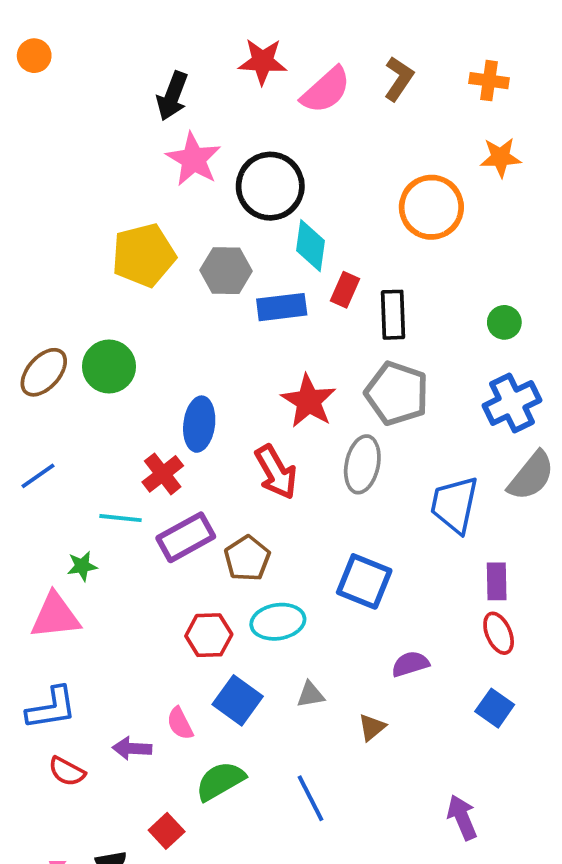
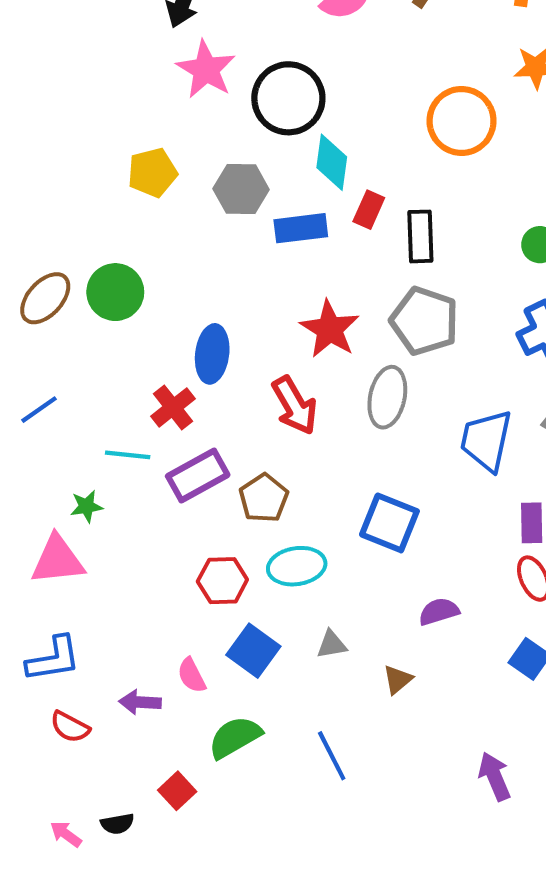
yellow pentagon: (144, 255) -> (152, 173), size x0.7

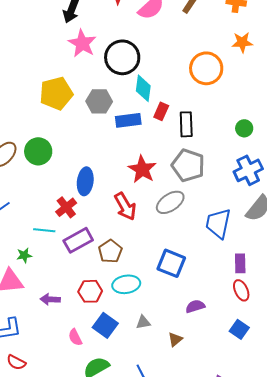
yellow pentagon: (152, 173) -> (56, 93), size x1.4
gray ellipse: (387, 397) -> (170, 202), turned 44
purple arrow: (140, 702) -> (50, 299), moved

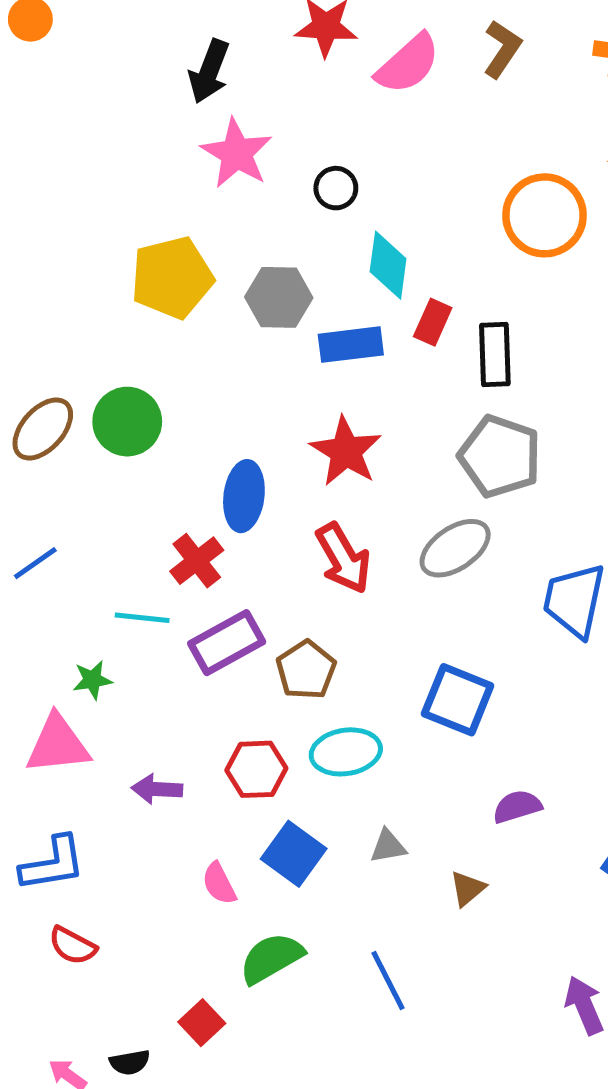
black circle: (122, 57) -> (336, 188), size x0.5
red star: (142, 169) -> (346, 451), moved

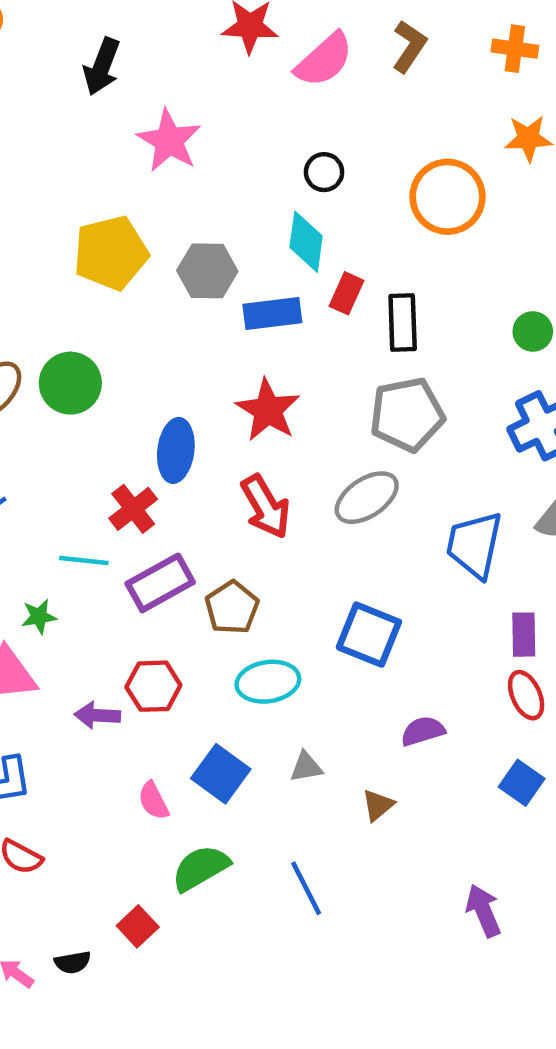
black arrow: (209, 71) -> (102, 67), moved
black circle: (336, 188) -> (324, 172), moved
gray pentagon: (500, 456) -> (407, 415), turned -30
red hexagon: (256, 769) -> (153, 686), moved

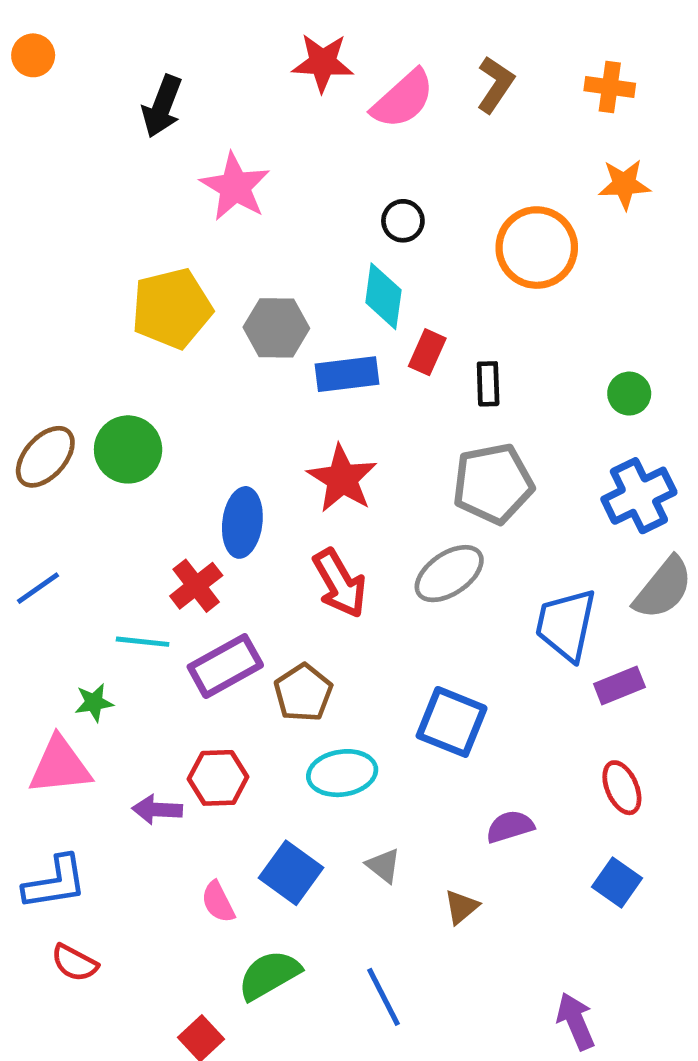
black rectangle: (403, 322) -> (488, 384), size x0.7
purple rectangle: (524, 635) -> (619, 685), moved, turned 69
gray triangle: (306, 767) -> (383, 866), turned 48

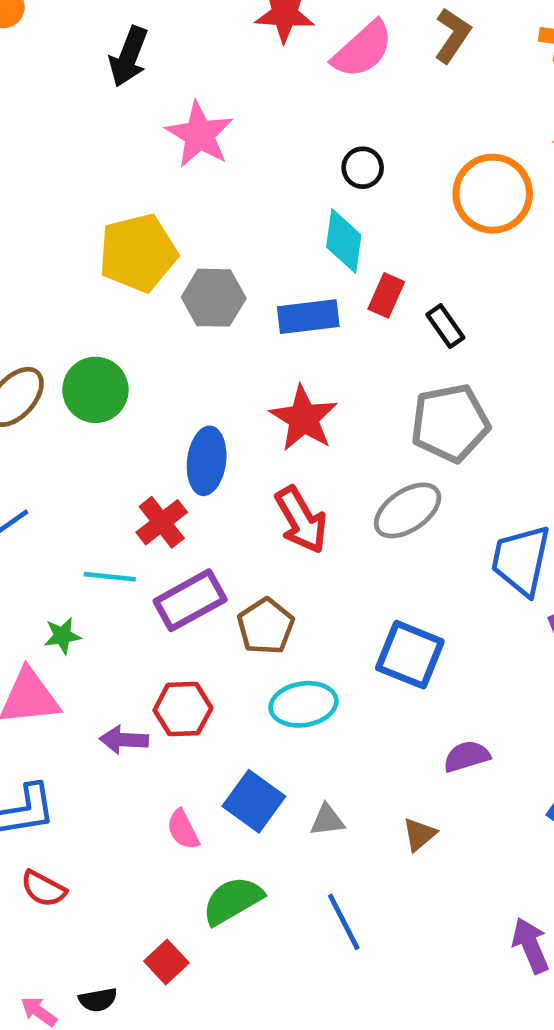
gray hexagon: (276, 328) -> (214, 298), moved
black rectangle: (488, 384) -> (445, 326), turned -33
gray triangle: (383, 866) -> (327, 820), moved, turned -45

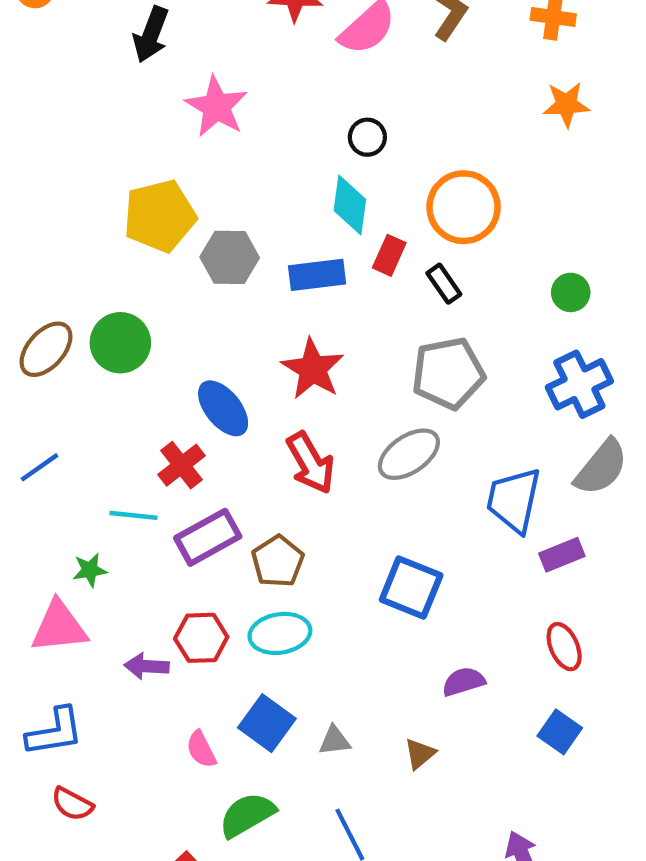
orange circle: (493, 194) -> (464, 207), moved
blue ellipse: (207, 461) -> (223, 408), turned -46
cyan ellipse: (304, 704) -> (280, 633), moved

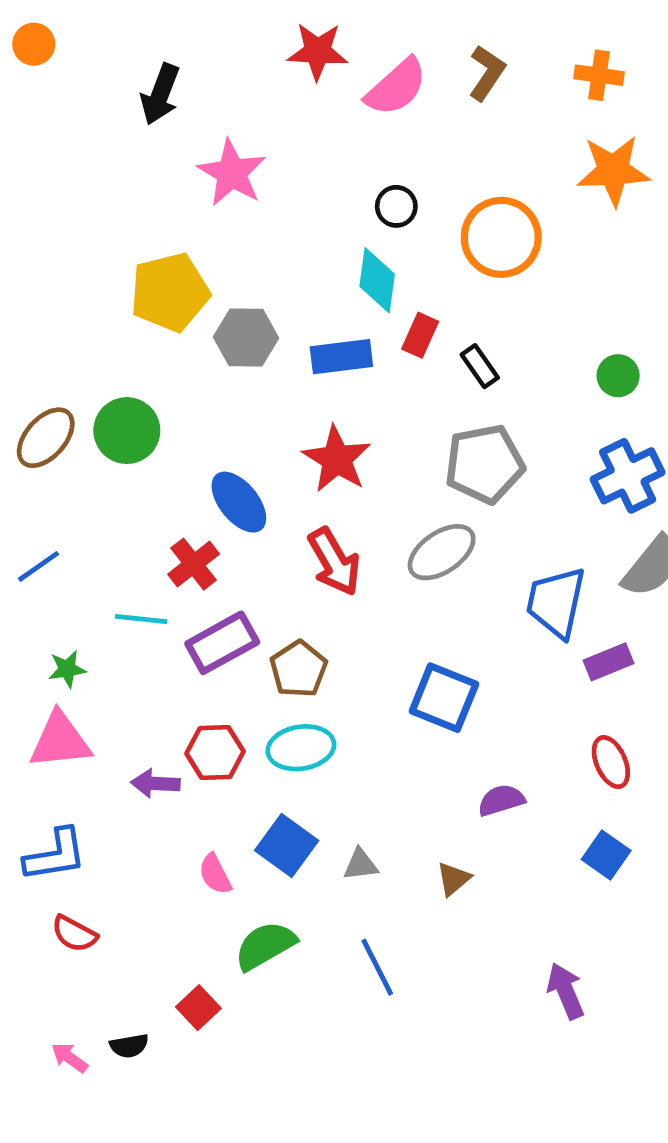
orange star: (566, 104) -> (613, 171), size x1.4
orange circle: (464, 207) -> (501, 237), moved
green star: (90, 570) -> (67, 669), moved

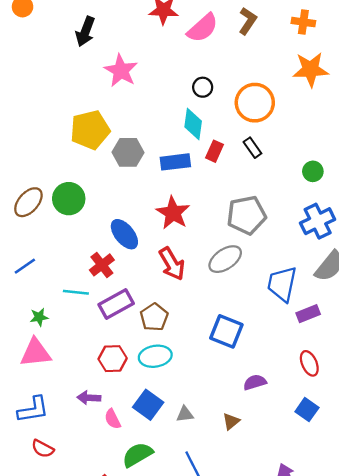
black rectangle: (480, 366) -> (252, 148), moved
purple arrow: (155, 783) -> (89, 398), moved

